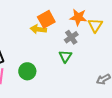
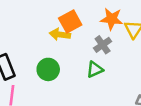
green triangle: (65, 56) -> (95, 69), turned 32
green circle: (27, 71) -> (48, 69), moved

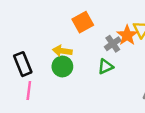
orange star: (112, 19) -> (127, 35), moved, turned 30
yellow arrow: (60, 34) -> (62, 51), moved

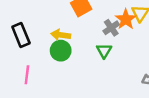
black rectangle: (23, 64) -> (21, 35), moved
green triangle: (106, 66) -> (104, 51), turned -35

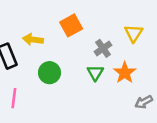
orange star: (126, 19) -> (125, 73), moved
yellow arrow: (61, 35) -> (33, 40), moved

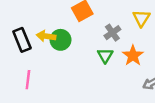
yellow arrow: (33, 40) -> (46, 36), moved
green circle: (49, 73) -> (61, 40), moved

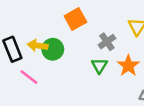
pink line: (28, 80) -> (29, 77), moved, turned -60

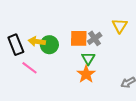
orange square: (75, 19) -> (79, 38), moved, turned 30
orange star: (128, 66) -> (86, 74), moved

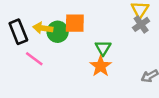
orange square: (79, 38) -> (75, 23), moved
gray cross: (95, 38) -> (141, 24), moved

